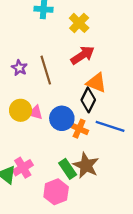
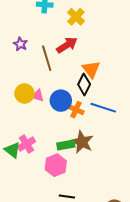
red arrow: (83, 55) -> (67, 45), moved
purple star: (19, 68) -> (20, 44), moved
orange triangle: (96, 83) -> (91, 69), turned 30
green rectangle: (68, 169) -> (66, 145), turned -66

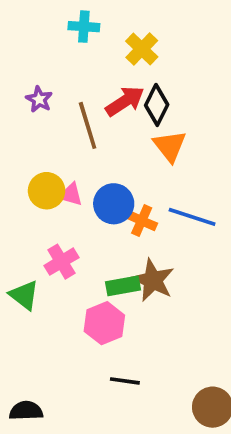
black diamond: (84, 84) -> (157, 105), moved
pink cross: (26, 144) -> (61, 262), moved

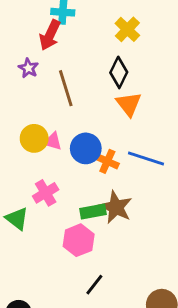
yellow cross: (142, 49) -> (127, 29), moved
red arrow: (125, 101) -> (50, 35), moved, turned 148
black line: (125, 381) -> (94, 285), turned -60

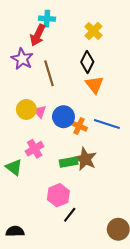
purple star: (28, 68) -> (22, 59), size x1.5
pink triangle: (53, 141) -> (40, 112), turned 32
pink hexagon: (79, 240) -> (58, 195), moved

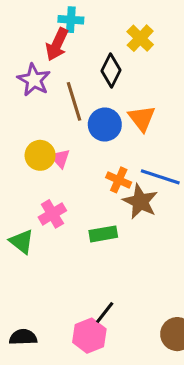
black diamond: (87, 62) -> (111, 71), moved
blue circle: (63, 117) -> (105, 124), moved
brown star: (85, 159) -> (140, 202), moved
pink hexagon: (58, 195) -> (89, 336), moved

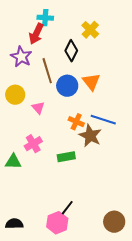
yellow circle: (40, 155) -> (15, 95), moved
green triangle: (22, 242) -> (13, 162), turned -36

